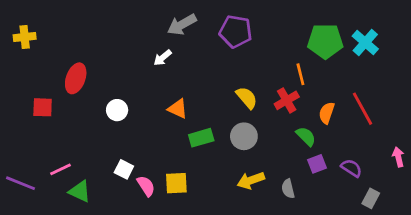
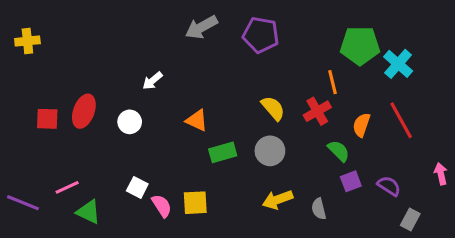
cyan cross: (365, 43) -> (398, 64), moved
white arrow: (163, 58) -> (153, 81), moved
red ellipse: (76, 78) -> (84, 111), moved

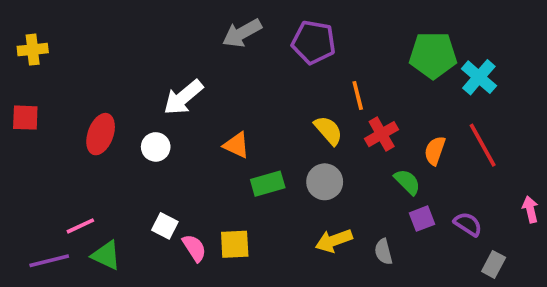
white arrow: (153, 81) -> (183, 97), size x1.6
orange line: (333, 82) -> (358, 96), moved
red square: (47, 119) -> (25, 118), moved
purple line: (23, 203) -> (49, 261), moved, turned -36

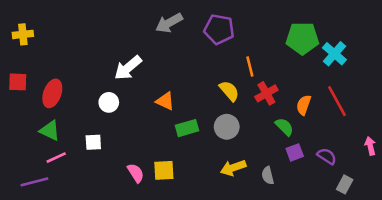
red ellipse: (101, 134) -> (52, 93), moved
white square: (165, 226) -> (93, 142), moved, turned -30
green triangle: (106, 255) -> (50, 131), moved

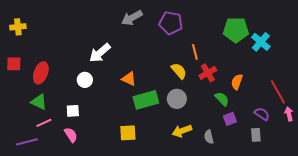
red line: (337, 101) -> (278, 92), moved
green rectangle: (187, 128) -> (146, 100), size x1.4
purple semicircle: (327, 156) -> (262, 114), moved
pink semicircle: (136, 173) -> (71, 135), moved
gray rectangle: (345, 184) -> (256, 135), moved, turned -32

